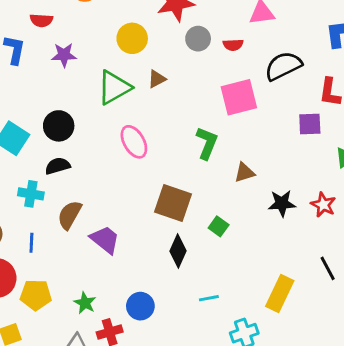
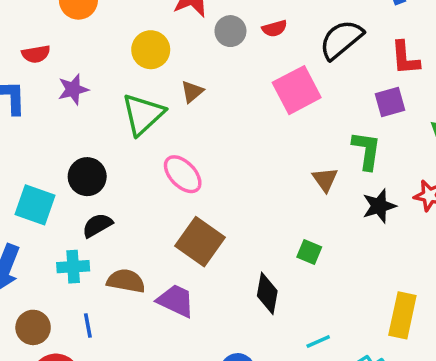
green L-shape: (207, 143) -> (366, 151), moved
brown triangle: (244, 173) -> (325, 179), turned -35
brown square: (173, 203) -> (200, 242), moved, turned 30
brown semicircle: (70, 215) -> (126, 281), turned 84

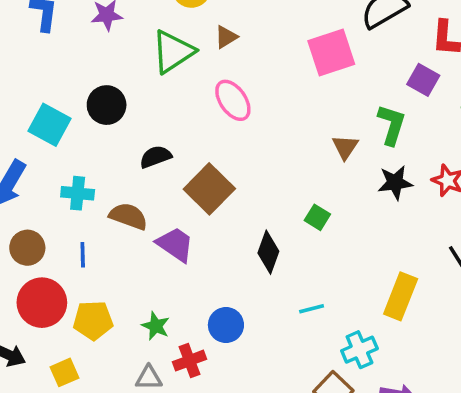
purple square: (390, 102) -> (423, 80), turned 36
pink ellipse: (183, 174) -> (233, 100), moved
black semicircle: (97, 225) -> (156, 157), moved

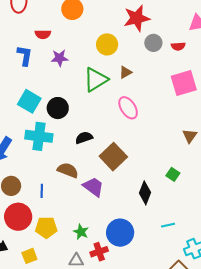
cyan square: (49, 125) -> (29, 101), moved
cyan cross: (78, 193) -> (39, 136), moved, size x1.5
blue circle: (226, 325) -> (120, 233), size x1.4

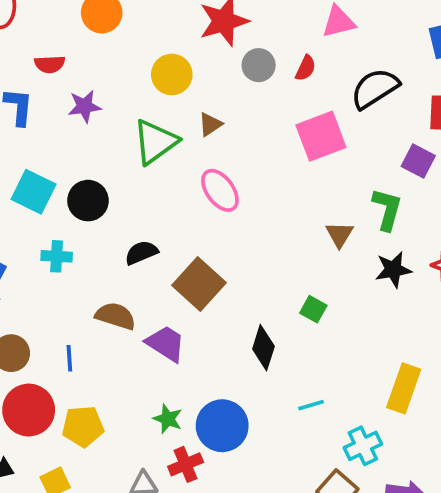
red semicircle: (178, 46) -> (306, 68), turned -56
cyan cross: (39, 136) -> (57, 256), size x0.6
green star: (81, 232) -> (168, 419), moved

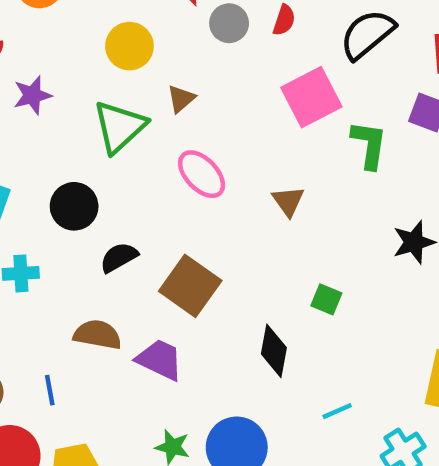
black circle: (88, 201) -> (74, 206), moved
green L-shape: (387, 209) -> (369, 145), moved
brown triangle: (339, 234) -> (288, 201), moved

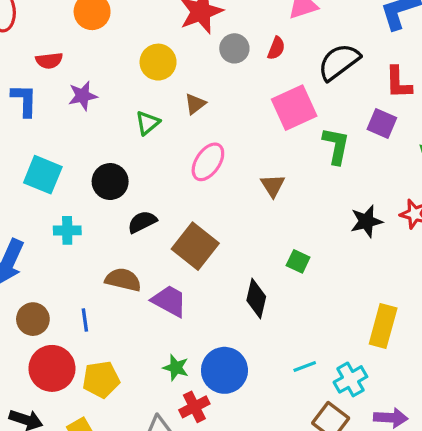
green triangle: (120, 127) -> (148, 123), size x0.6
pink ellipse: (202, 174) -> (208, 162), turned 75
cyan line: (337, 411) -> (305, 367), moved

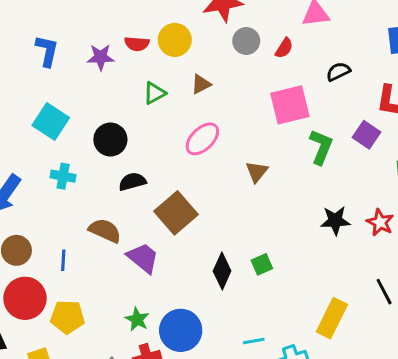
red semicircle: (49, 61) -> (137, 44), moved
black semicircle: (339, 62) -> (338, 72), size x0.6
green square: (298, 261) -> (262, 264), moved, turned 30

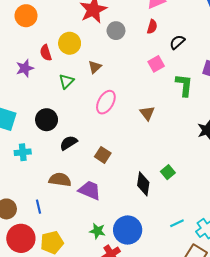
red semicircle: (137, 44) -> (46, 53), turned 84
red semicircle: (284, 48) -> (152, 27), moved
black semicircle: (338, 72) -> (177, 42), moved
pink square: (290, 105) -> (156, 64), size x0.6
brown square: (176, 213) -> (103, 155), size x0.6

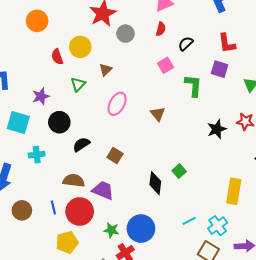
purple star: (25, 68) -> (41, 96), moved
red circle: (21, 238) -> (80, 212), moved

